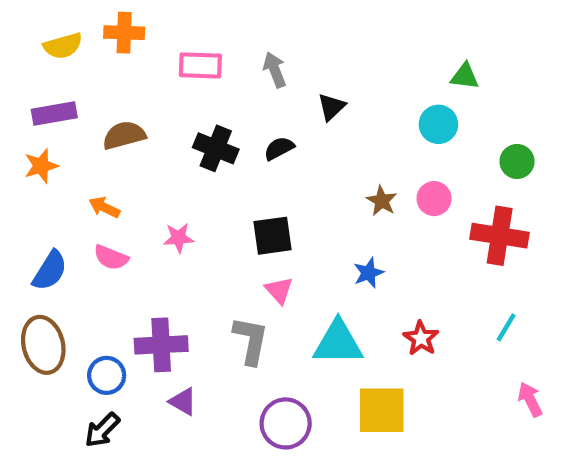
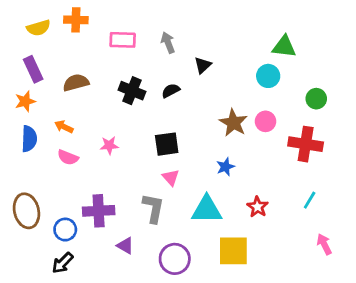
green triangle: (465, 76) -> (284, 47), size x1.4
purple rectangle: (54, 113) -> (33, 69), turned 75
brown star: (382, 201) -> (233, 123), size x1.5
blue semicircle: (50, 271) -> (29, 139), moved, turned -30
purple triangle: (183, 402) -> (125, 246), moved

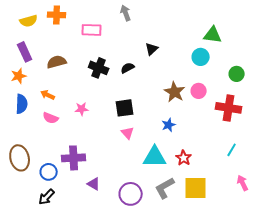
gray arrow: (168, 43) -> (126, 13), moved
red star: (257, 207) -> (184, 158), moved
gray L-shape: (153, 208) -> (165, 188), moved, turned -130
yellow square: (233, 251) -> (196, 188), moved

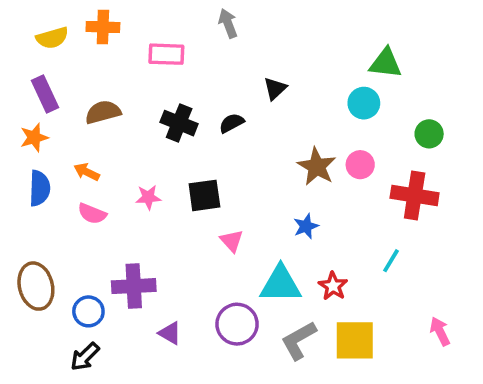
black square: (125, 108) -> (204, 195), moved
cyan line: (232, 150) -> (391, 261), moved
purple circle: (131, 194) -> (237, 324), moved

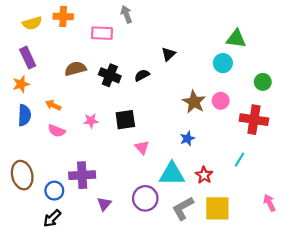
gray arrow: (228, 23) -> (126, 14), moved
brown semicircle: (103, 112) -> (75, 69), moved
purple triangle: (170, 333) -> (104, 204), turned 40

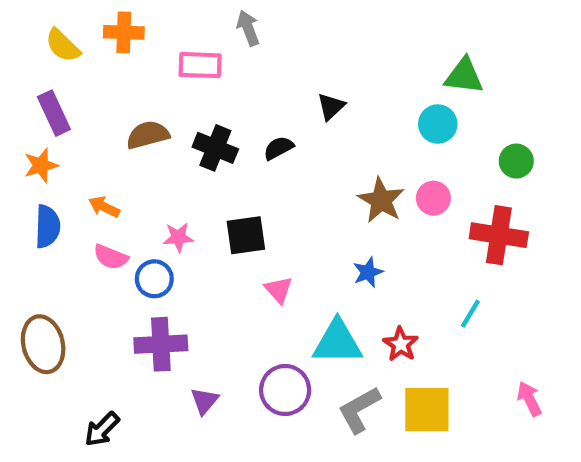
yellow semicircle: (32, 23) -> (63, 45), turned 60
blue circle: (54, 191) -> (154, 279), moved

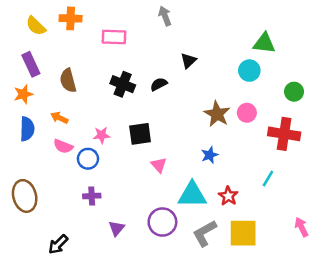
gray arrow: (248, 28) -> (165, 16), moved
brown semicircle: (148, 135) -> (68, 81), moved, turned -90
purple cross: (161, 344) -> (92, 196), size x0.6

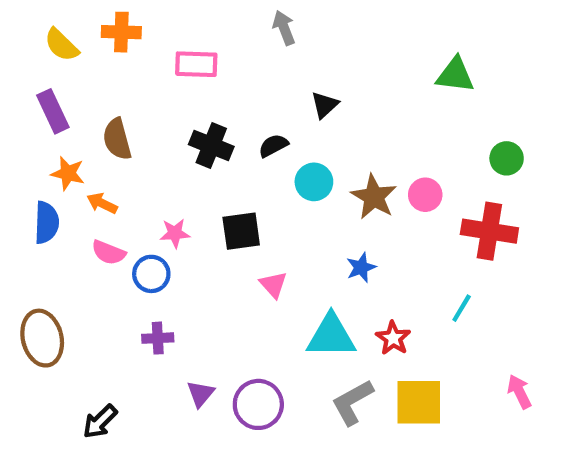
cyan circle: (249, 71) -> (314, 182), moved
orange star: (23, 94) -> (68, 173), moved, turned 30
purple circle: (162, 222) -> (258, 404), moved

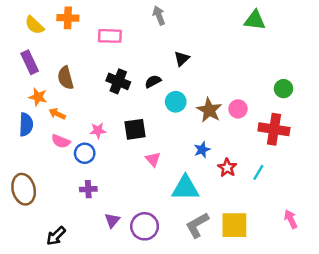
green triangle: (455, 75) -> (255, 20), moved
red star: (393, 338) -> (227, 168), moved

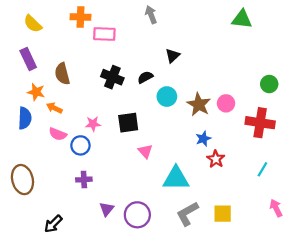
orange cross: (68, 18) -> (80, 17), moved
blue star: (202, 150) -> (203, 139), moved
cyan line: (258, 172) -> (262, 169), moved
yellow square: (234, 225) -> (223, 214), size x0.7

